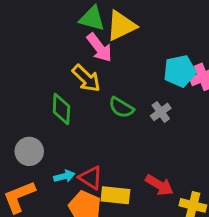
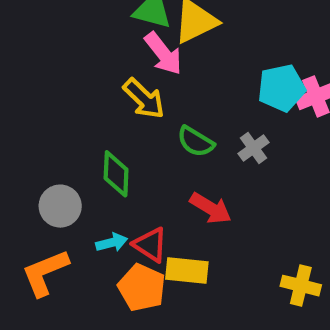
green diamond: (61, 109) -> (116, 174), moved
red arrow: (159, 185) -> (211, 208), moved

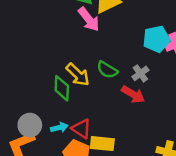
yellow arrow: (144, 99) -> (78, 75), moved
gray circle: (60, 206) -> (30, 125), moved
red arrow: (211, 208) -> (133, 94), moved

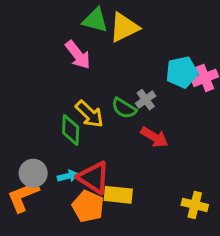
pink arrow: (89, 19) -> (78, 55), moved
gray cross: (140, 73) -> (146, 100), moved
red triangle: (81, 129) -> (94, 178), size x1.4

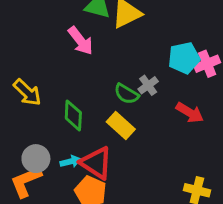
yellow arrow: (89, 114) -> (27, 92), moved
red arrow: (154, 137) -> (190, 113), moved
yellow rectangle: (118, 195) -> (121, 126), moved, turned 36

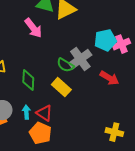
gray cross: (148, 85) -> (80, 59), size x1.6
cyan arrow: (70, 161) -> (26, 112), turned -80
red triangle: (96, 163) -> (44, 113), size x0.7

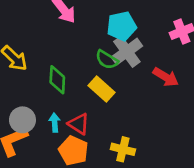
cyan pentagon: (105, 40) -> (122, 26), moved
yellow cross: (114, 132) -> (123, 149), moved

